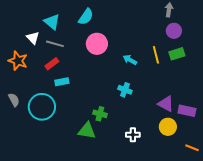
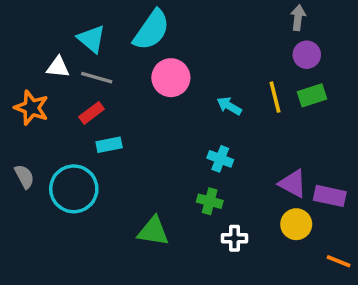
cyan semicircle: (86, 17) -> (151, 30), size x1.4
white triangle: (33, 38) -> (58, 67), turned -40
green cross: (100, 114) -> (210, 201), moved

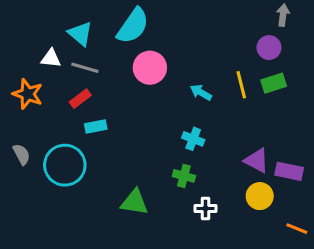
gray arrow: (298, 18) -> (283, 15), moved

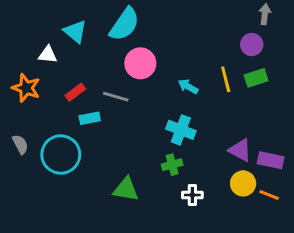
gray line: (85, 68) -> (116, 97), moved
cyan cross: (193, 139) -> (181, 130), size x1.4
green cross: (184, 176) -> (172, 165), turned -30
orange line: (297, 229) -> (269, 195), moved

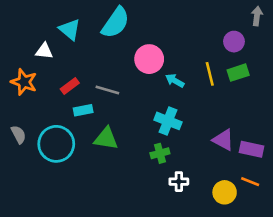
gray arrow: (265, 14) -> (257, 16), moved
pink circle: (140, 63) -> (149, 59), moved
yellow circle: (243, 183) -> (225, 192), moved
green triangle: (126, 189) -> (106, 138), moved

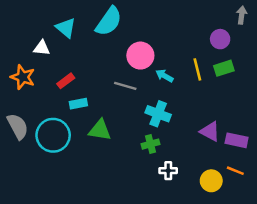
gray line: (107, 90) -> (125, 86), moved
gray semicircle: (19, 134) -> (18, 126), size x1.5

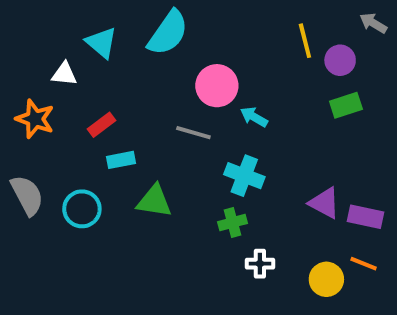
gray arrow: (242, 15) -> (373, 23), turned -66
yellow line: (197, 69) -> (305, 41), moved
cyan circle: (53, 135) -> (82, 209), size x0.7

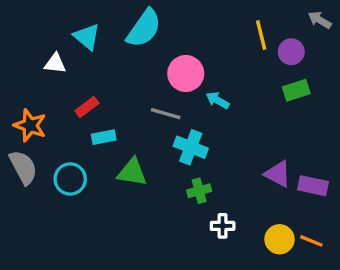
orange star: (35, 119) -> (30, 125), moved
cyan cross: (244, 176) -> (191, 147), moved
orange line: (364, 264) -> (311, 241), moved

